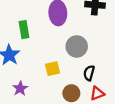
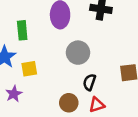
yellow square: (53, 69) -> (29, 69), moved

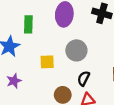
yellow square: (29, 69) -> (47, 62), moved

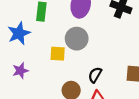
gray circle: (76, 50) -> (77, 39), moved

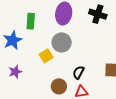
yellow square: (58, 54) -> (46, 56), turned -32

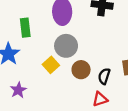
black semicircle: (78, 72) -> (104, 76), moved
brown circle: (59, 86) -> (81, 70), moved

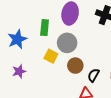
green rectangle: (25, 28) -> (45, 28), moved
yellow square: (51, 65) -> (51, 56), turned -32

